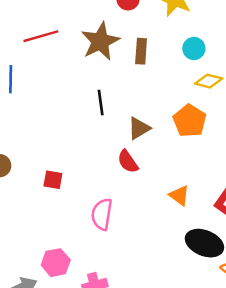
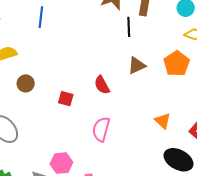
black line: (101, 103) -> (129, 27), moved
red semicircle: (128, 162) -> (102, 85), moved

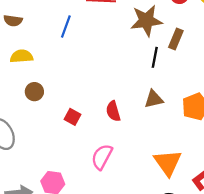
orange triangle: (163, 121) -> (168, 163), size x1.6

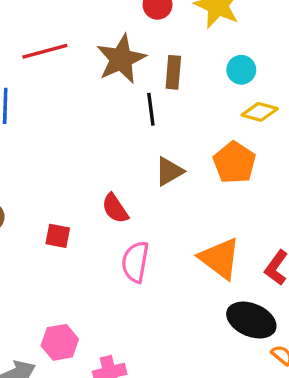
pink semicircle: (102, 157) -> (135, 262), moved

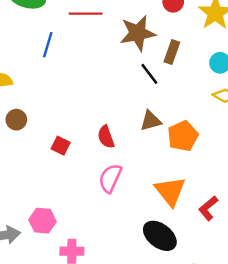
black line: (151, 109) -> (149, 74), turned -45
orange pentagon: (234, 163) -> (183, 136), moved
black ellipse: (251, 320) -> (160, 236), moved

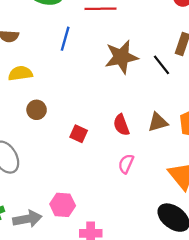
brown star: (138, 33) -> (121, 57), moved
brown triangle: (151, 121) -> (158, 122), moved
pink semicircle: (110, 178) -> (126, 164), size x0.7

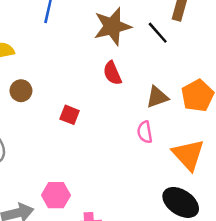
red semicircle: (121, 125) -> (112, 73), moved
pink semicircle: (126, 164) -> (145, 132), moved, turned -30

